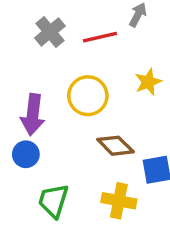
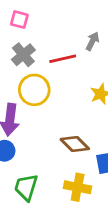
yellow circle: (88, 96) -> (34, 90), moved

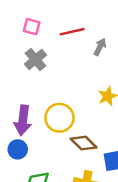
red line: (63, 59) -> (72, 32), moved
yellow circle: (34, 90) -> (59, 118), moved

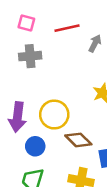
gray cross: (35, 60) -> (30, 56), turned 35
blue circle: (18, 149) -> (35, 146), moved

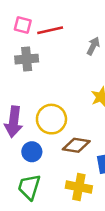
red line: (67, 28) -> (50, 30), moved
brown diamond: (78, 140) -> (76, 145), turned -36

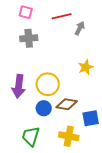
red line: (50, 30) -> (62, 16), moved
blue circle: (32, 152) -> (44, 108), moved

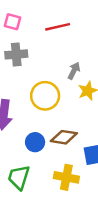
gray arrow: (80, 28) -> (74, 71), moved
yellow circle: (48, 84) -> (45, 96), moved

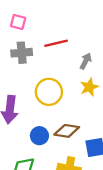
red line: (58, 27) -> (56, 43), moved
gray arrow: (74, 71) -> (86, 61), moved

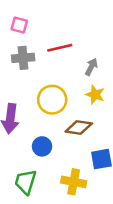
yellow star: (89, 87) -> (95, 95), turned -30
brown diamond: (67, 131) -> (79, 127), moved

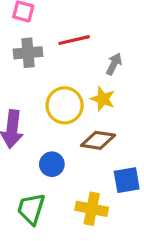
yellow star: (95, 95) -> (103, 99), moved

